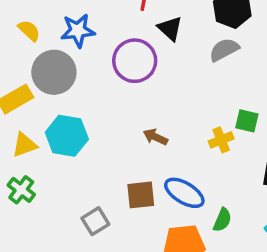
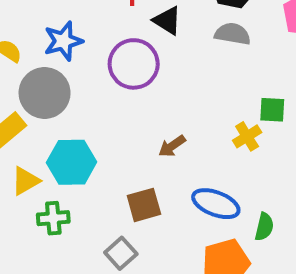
gray semicircle: (224, 50) -> (233, 34), turned 48
brown arrow: (155, 137) -> (172, 146), turned -50
green cross: (21, 190) -> (53, 218), moved, turned -32
brown square: (141, 195) -> (144, 205), moved

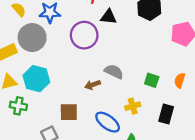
black triangle: (167, 20) -> (109, 17), turned -42
gray semicircle: (233, 34) -> (114, 72), moved
yellow cross: (247, 136) -> (133, 106), moved

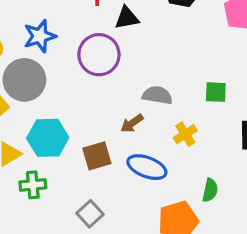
yellow cross: (133, 106) -> (185, 134), moved
brown square: (69, 112) -> (97, 156), moved
blue ellipse: (108, 122) -> (147, 167), moved

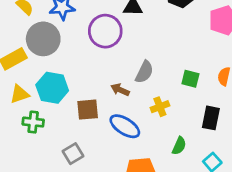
gray semicircle: (157, 95) -> (144, 72), turned 95
brown arrow: (132, 123) -> (120, 90), turned 48
green semicircle: (210, 190) -> (179, 146), moved

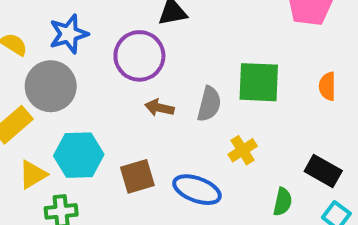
green square: (190, 79) -> (259, 82), moved, size x1.6
brown arrow: (120, 90) -> (159, 108), moved
black rectangle: (211, 118) -> (323, 171), moved, turned -60

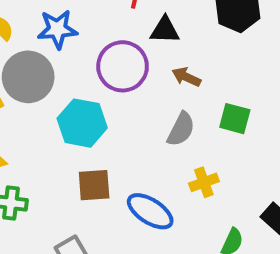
green square: (259, 82) -> (235, 119), size x0.7
brown arrow: (159, 108) -> (186, 77), moved
cyan hexagon: (79, 155) -> (82, 123), moved

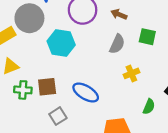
brown square: (94, 185) -> (47, 87), moved
blue ellipse: (150, 211) -> (86, 93), moved

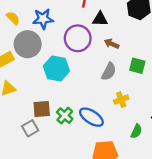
green cross: (23, 90) -> (65, 116), moved, turned 35
blue ellipse: (86, 93) -> (91, 117), moved
gray square: (58, 116) -> (30, 128), moved

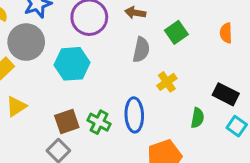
green square: (137, 66) -> (176, 32), turned -35
blue ellipse: (91, 117) -> (134, 115), turned 70

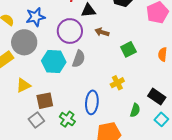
gray semicircle: (141, 50) -> (79, 59), moved
yellow triangle: (16, 106) -> (23, 85), moved
green cross: (99, 122) -> (67, 119), moved

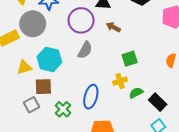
green square: (128, 49) -> (130, 59), moved
cyan hexagon: (54, 61) -> (49, 59), moved
green semicircle: (135, 110) -> (136, 93), moved, turned -144

